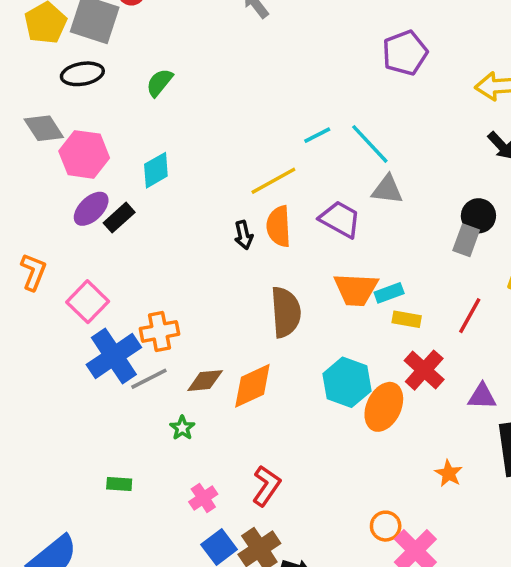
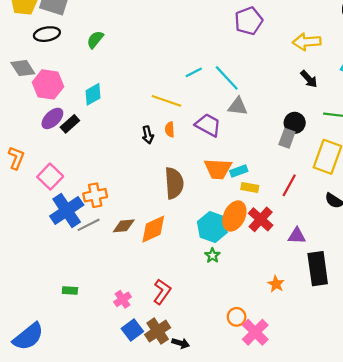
yellow line: (273, 181) -> (166, 101), turned 48
orange semicircle: (279, 226) -> (170, 129), size x0.6
orange ellipse: (384, 407) -> (234, 216), moved
green star: (182, 428) -> (212, 255), moved

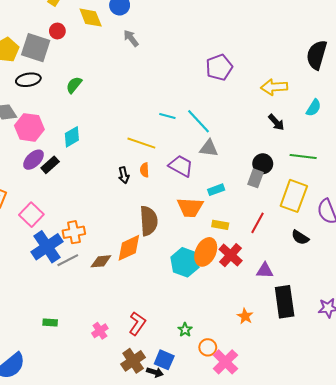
cyan line: (194, 72) -> (167, 116), turned 42
cyan rectangle: (239, 171) -> (216, 190), moved
orange diamond: (153, 229) -> (129, 248), moved
green star: (212, 255) -> (185, 330), moved
blue square: (132, 330) -> (164, 360), moved, turned -30

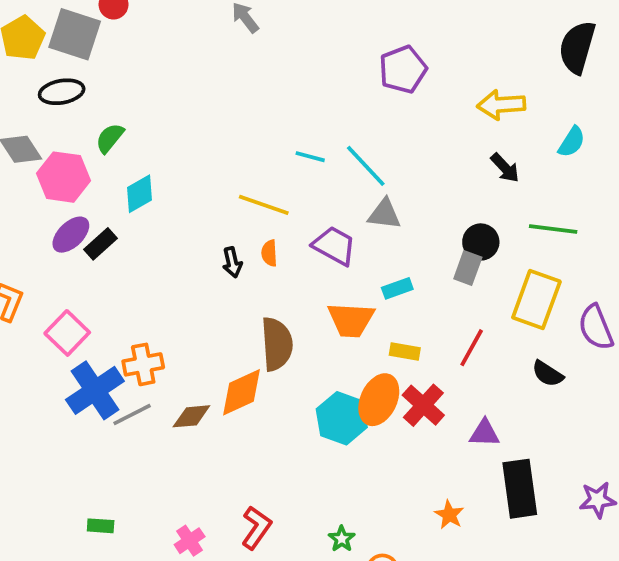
green semicircle: (74, 85) -> (110, 138), moved

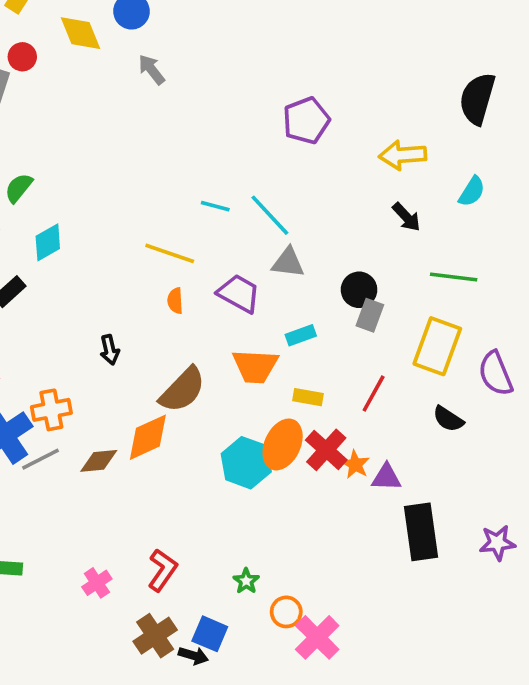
black circle: (481, 242) -> (359, 290), moved
black arrow: (232, 262) -> (110, 350), moved
brown semicircle: (277, 344) -> (182, 390), turned 48
orange star: (449, 515) -> (355, 465), moved

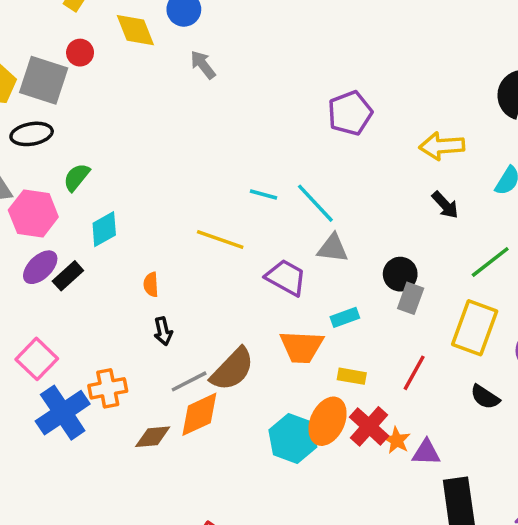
green line: (454, 277) -> (490, 262), turned -45
orange semicircle: (175, 301) -> (151, 284), moved
gray line: (40, 459) -> (189, 381), moved

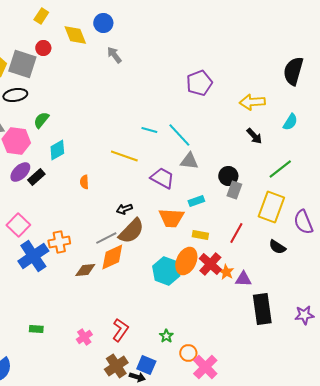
black arrow: (163, 331) -> (124, 209), moved, turned 84

